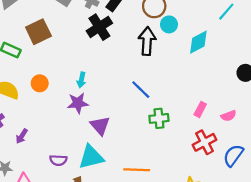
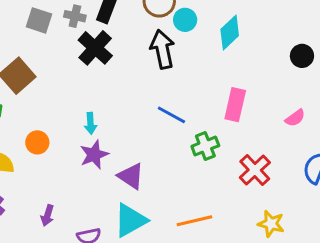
pink rectangle: (200, 109) -> (235, 105), moved, size x1.5
purple arrow: (22, 136) -> (47, 215), moved
red cross: (204, 142) -> (255, 170), moved

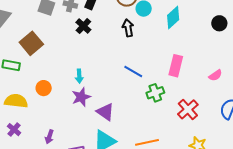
black cross: (95, 48) -> (83, 26), size x0.7
black arrow: (162, 49) -> (128, 28), size x0.7
black circle: (302, 56) -> (219, 23), moved

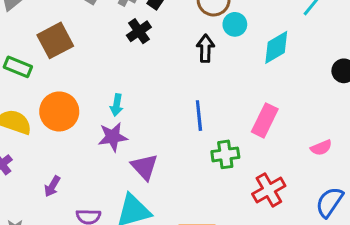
blue line: (133, 72) -> (199, 116), turned 42
orange circle: (44, 88) -> (59, 111), size x1.6

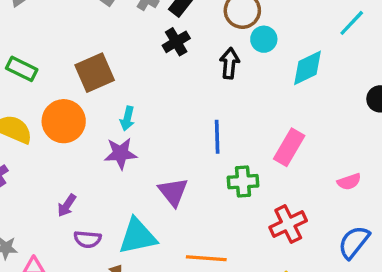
black cross: (139, 31) -> (176, 42), moved
brown square: (55, 40) -> (95, 73), moved
purple triangle: (144, 167) -> (173, 192), moved
purple arrow: (52, 186) -> (67, 205), moved

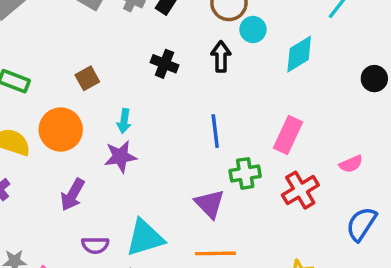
black cross: (176, 42) -> (164, 64), moved, turned -32
brown square: (95, 73) -> (87, 78), size x0.6
purple triangle: (173, 192) -> (210, 204), moved
purple arrow: (67, 205) -> (72, 195), moved, size x1.4
red cross: (288, 224) -> (300, 190), moved

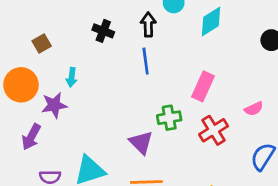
blue line: (215, 131) -> (146, 61), moved
purple star: (120, 157) -> (54, 105), moved

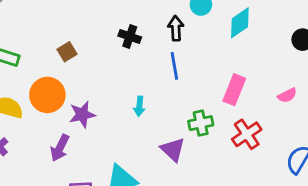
cyan arrow: (72, 77) -> (139, 106), moved
pink semicircle: (254, 109) -> (287, 95), moved

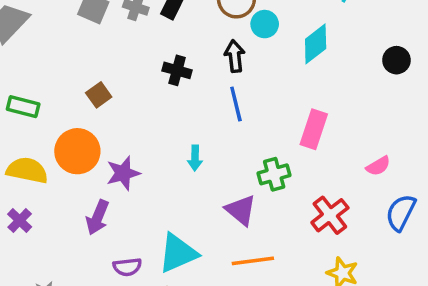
pink semicircle: (287, 95) -> (378, 166), moved
red cross: (247, 134) -> (330, 215), moved

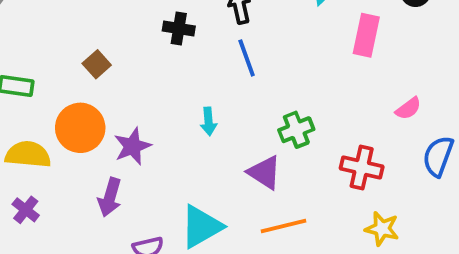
pink rectangle: (314, 129) -> (366, 35), moved
red cross: (330, 215) -> (362, 167), turned -33

